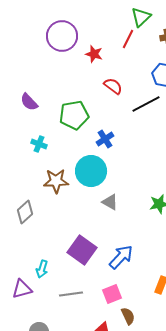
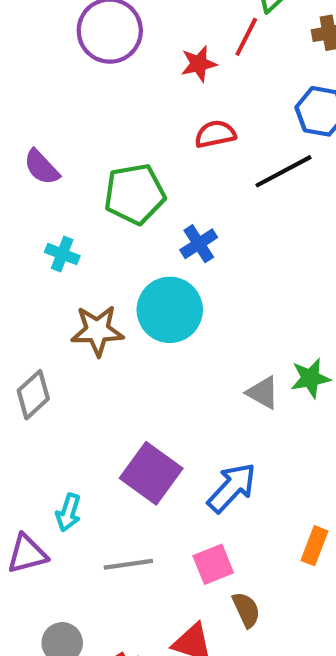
red star: (94, 54) -> (199, 64), moved, turned -30
red semicircle: (113, 86) -> (215, 134), turned -48
gray triangle: (110, 202) -> (263, 393), moved

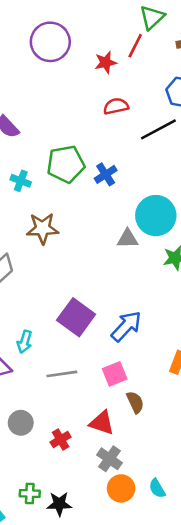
green pentagon: (135, 194) -> (66, 164), moved
cyan circle: (170, 310) -> (156, 216), moved
gray triangle: (263, 393) -> (128, 239), moved, turned -30

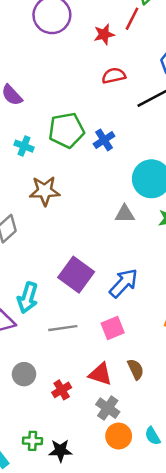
gray triangle: (128, 239) -> (125, 214), moved
cyan arrow: (25, 342) -> (28, 298), size x1.4
brown semicircle: (135, 402) -> (136, 369), moved

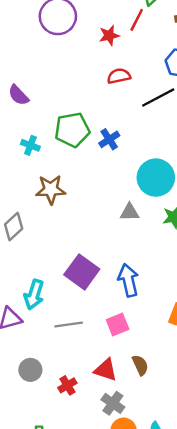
blue arrow: (123, 283) -> (128, 280), turned -56

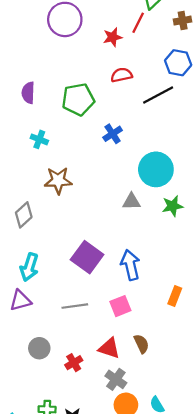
purple semicircle: (18, 95) -> (28, 93), turned 45
green pentagon: (72, 130) -> (78, 99), moved
cyan arrow: (34, 295) -> (29, 267), moved

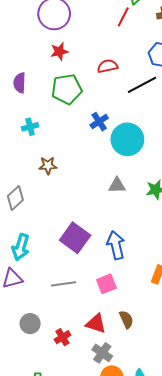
red star: (113, 37) -> (59, 51), moved
cyan cross: (39, 139) -> (30, 127), turned -35
cyan circle: (156, 169) -> (127, 139), moved
brown star: (58, 180) -> (48, 166), size x0.7

